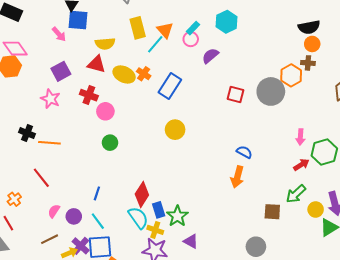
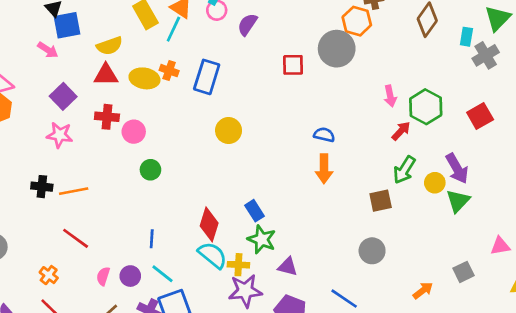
blue rectangle: (159, 210) -> (255, 211), moved

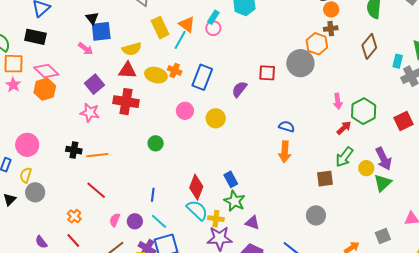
purple semicircle: (247, 24) -> (239, 89), moved
red cross: (107, 117) -> (126, 102), size x1.4
pink circle: (134, 132) -> (185, 111), moved

